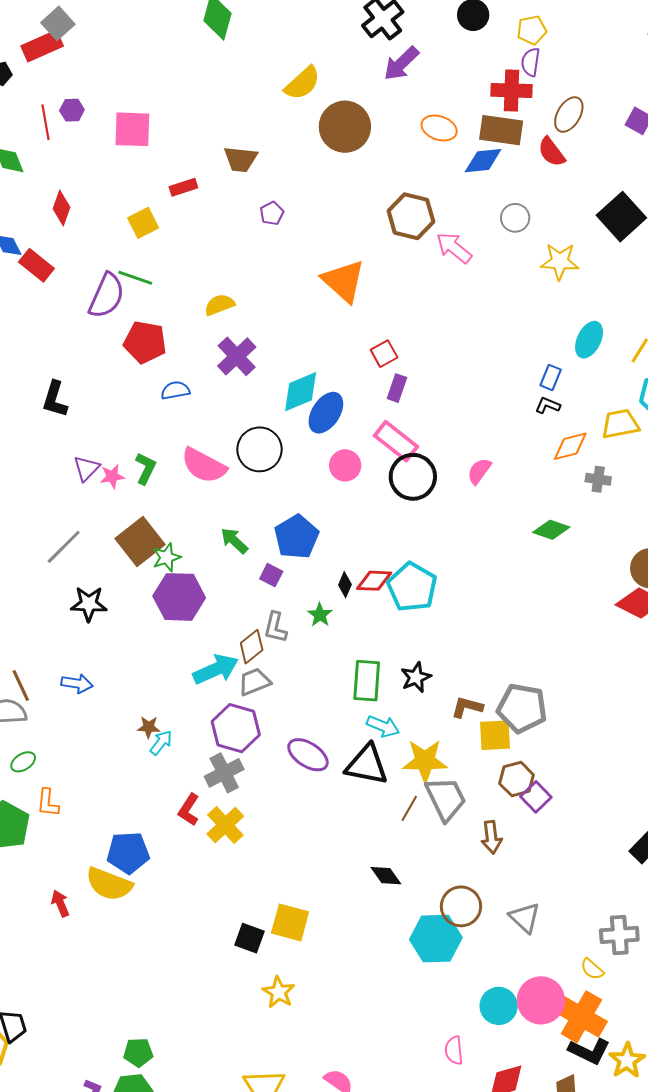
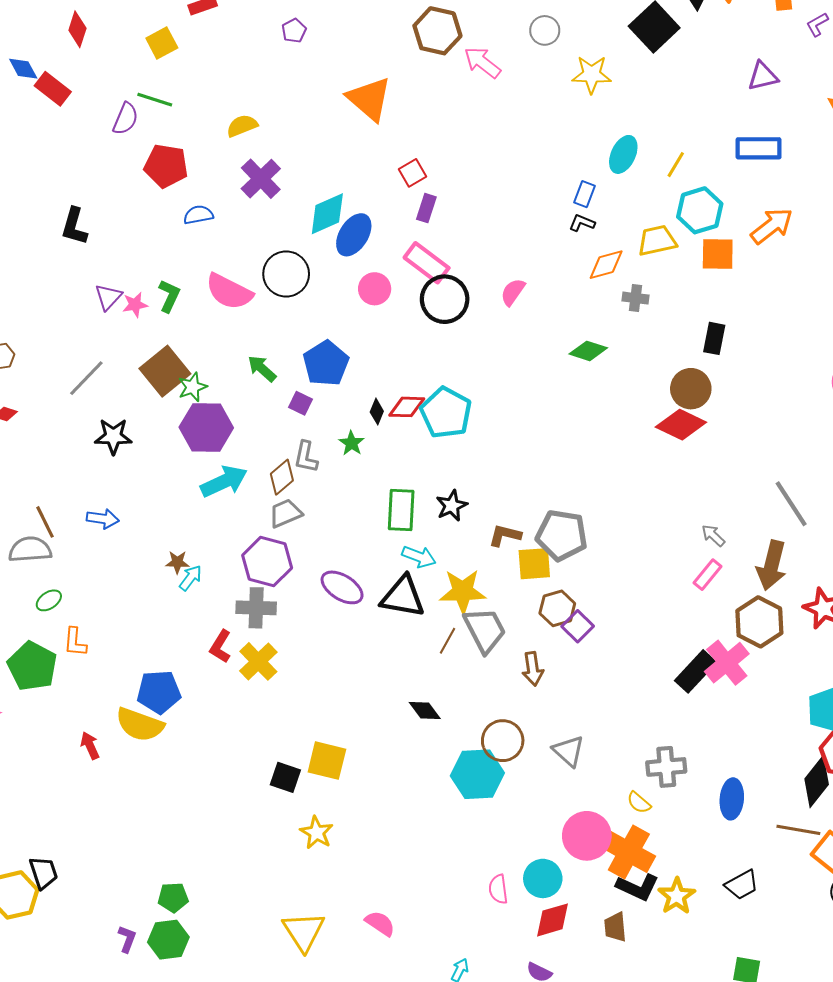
purple semicircle: (107, 296) -> (126, 119), size x0.7
cyan arrow: (216, 669) -> (224, 481), moved
gray cross: (224, 773) -> (256, 608), turned 30
cyan circle: (499, 1006) -> (543, 878), moved

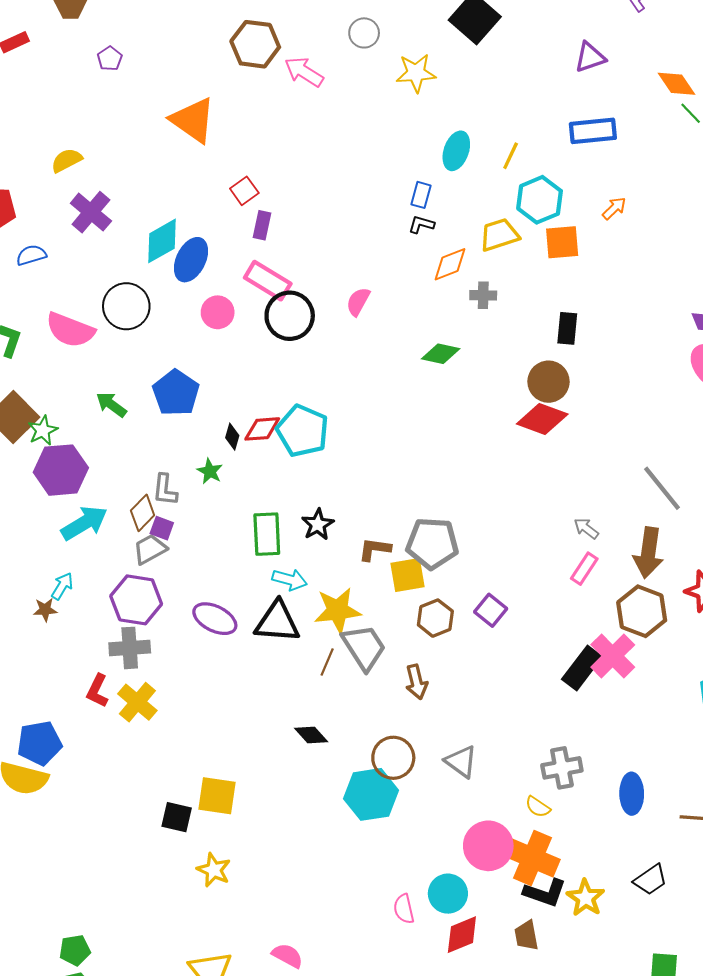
orange arrow: (772, 226) -> (614, 208), size x0.6
purple square: (301, 403) -> (162, 528), moved
cyan arrow: (191, 578) -> (62, 586), moved
purple square: (578, 626) -> (491, 610), moved

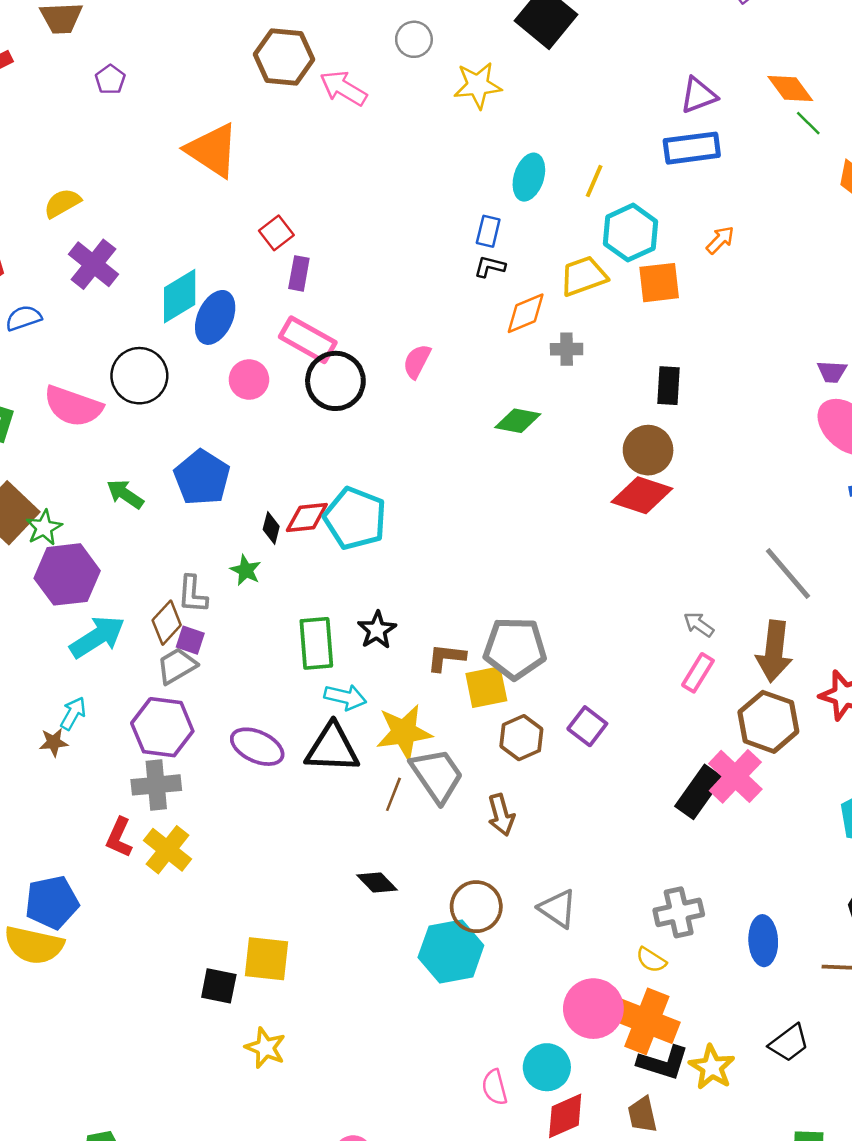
purple triangle: (590, 57) -> (698, 95), moved

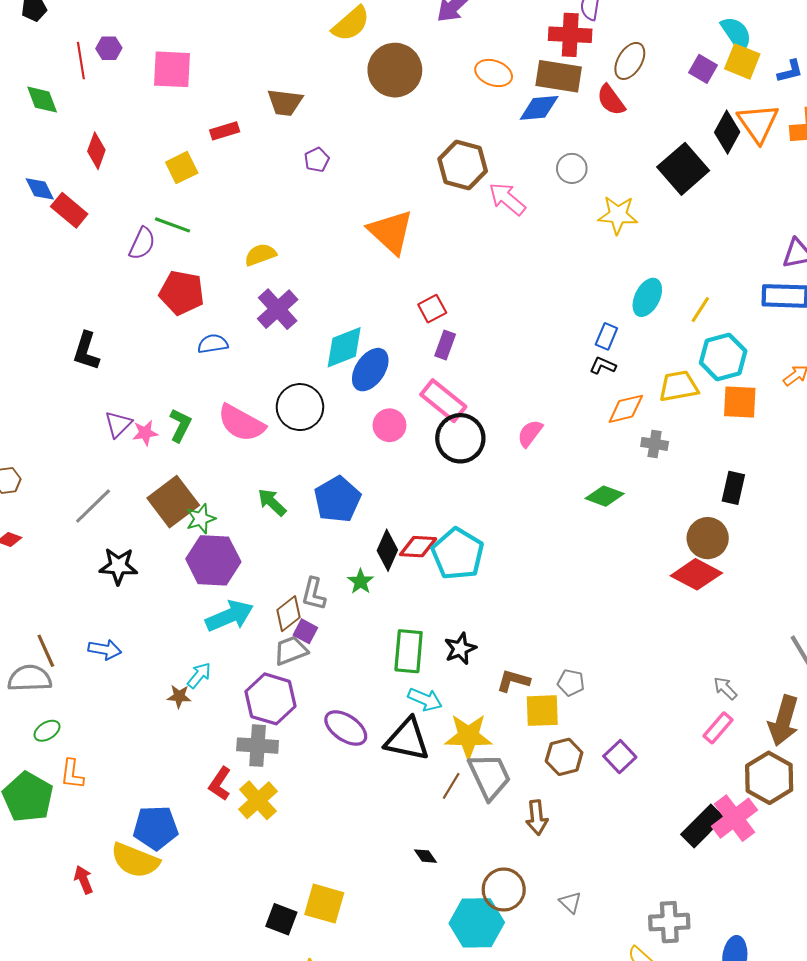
black diamond: (271, 528) -> (387, 550), size x1.5
gray pentagon: (515, 648) -> (571, 683), size x0.5
black diamond: (377, 883) -> (425, 856), size x0.7
gray triangle: (558, 909) -> (570, 902), size x0.7

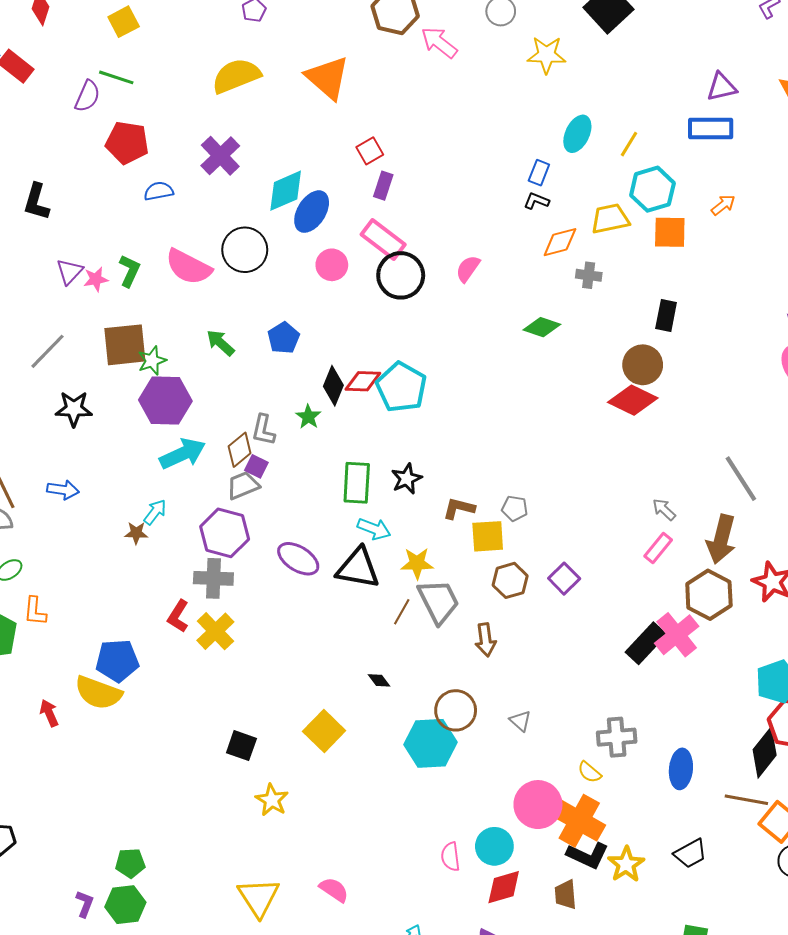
yellow semicircle: (260, 255) -> (236, 76), moved, size x1.6
blue pentagon: (337, 499) -> (284, 338), size x0.7
brown square: (173, 502) -> (125, 345), turned 33
yellow star: (468, 736) -> (417, 563), size x0.7
yellow square: (324, 904) -> (324, 731), moved, turned 30

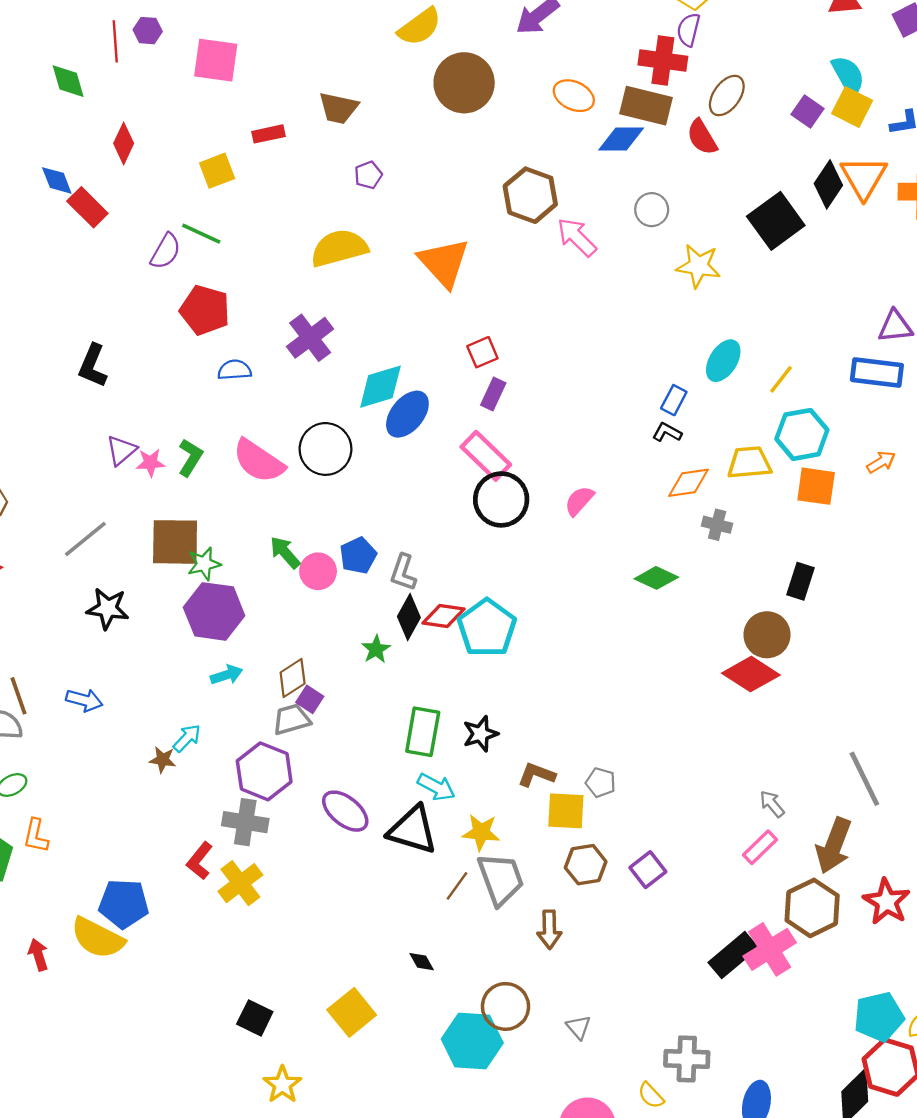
pink circle: (332, 265) -> (318, 571), moved
gray L-shape: (263, 430) -> (403, 572), moved
cyan arrow: (183, 454) -> (227, 675), size x0.6

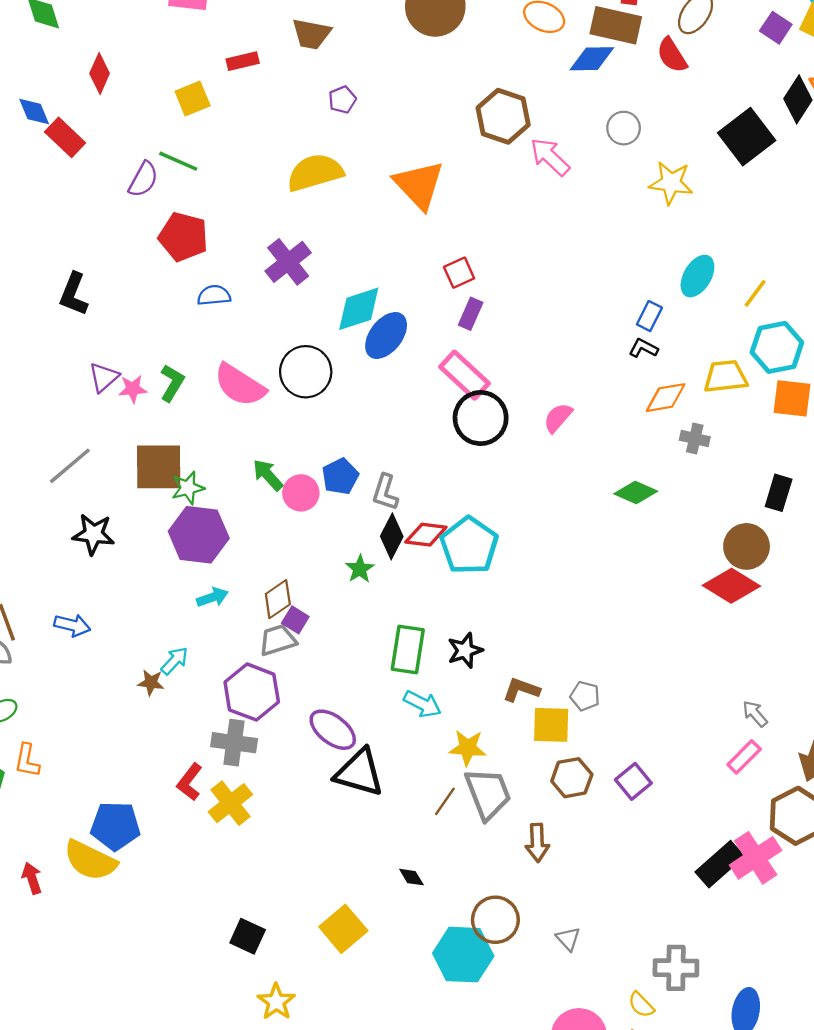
black triangle: (413, 830) -> (359, 773), moved

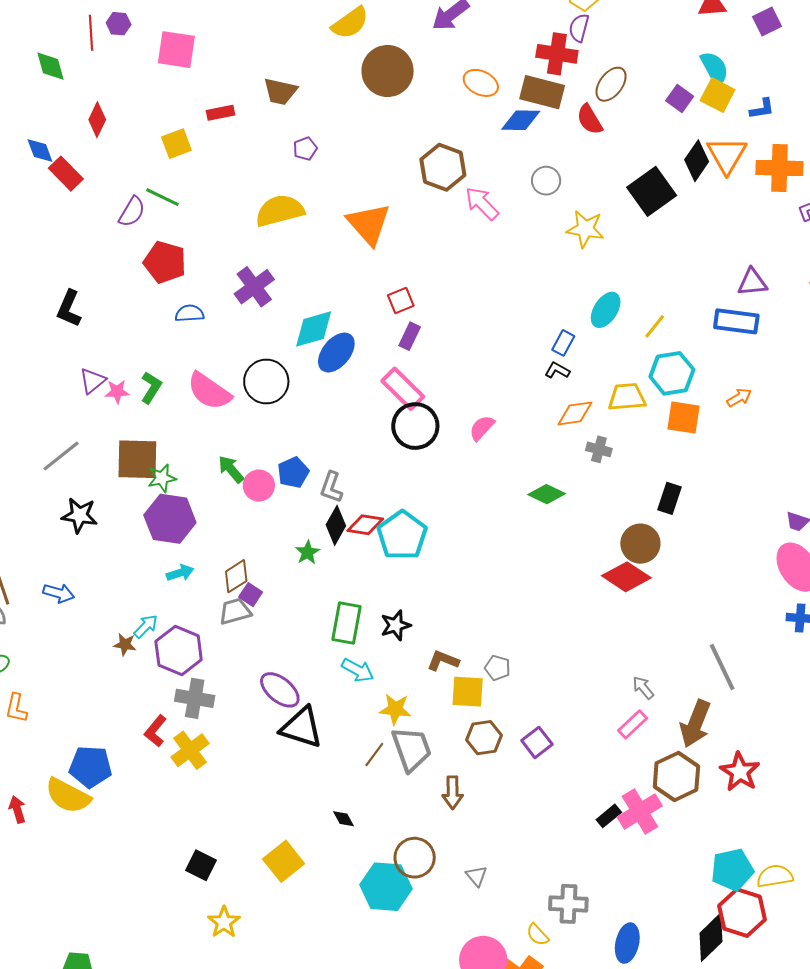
purple hexagon: (252, 692) -> (179, 650), moved
black rectangle: (720, 864) -> (609, 816), size x0.6

